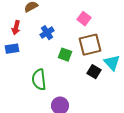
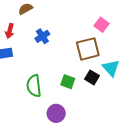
pink square: (84, 19) -> (102, 25), moved
green square: (65, 55) -> (68, 82), moved

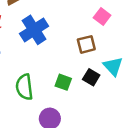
blue cross: (42, 36) -> (34, 30), size x1.6
brown square: (88, 49) -> (86, 44), size x0.7

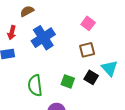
pink square: (102, 17) -> (88, 23), moved

